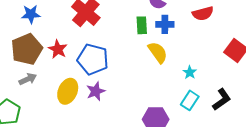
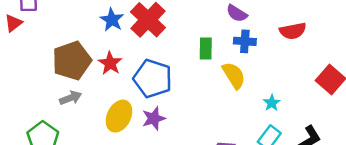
blue star: (31, 14) -> (112, 20), moved, turned 30
green rectangle: (142, 25) -> (206, 49), moved

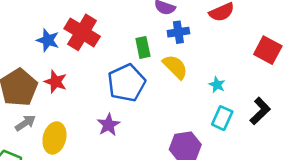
blue pentagon: (153, 79) -> (126, 83), moved, turned -30
yellow ellipse: (119, 116) -> (54, 138), moved

